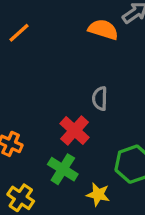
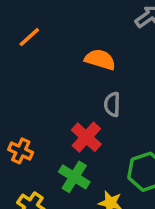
orange semicircle: (103, 29) -> (100, 60), moved

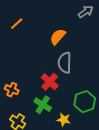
orange semicircle: (100, 60) -> (58, 37), turned -66
gray semicircle: (112, 104) -> (65, 63), size x1.5

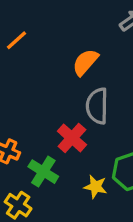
green cross: (43, 105) -> (43, 172), moved
yellow star: (64, 120) -> (95, 187), moved

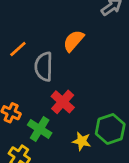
orange line: (16, 40) -> (18, 49), moved
gray semicircle: (97, 106) -> (44, 67), moved

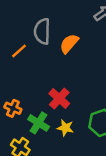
gray semicircle: (44, 67) -> (42, 31), moved
yellow star: (82, 141) -> (65, 128), moved

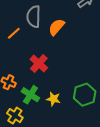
red cross: (59, 98) -> (39, 63), moved

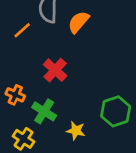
yellow star: (53, 99) -> (76, 131), moved

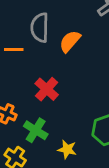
orange line: (22, 30) -> (14, 49), turned 42

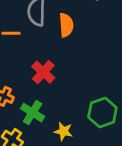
orange semicircle: (70, 41) -> (66, 25), turned 135

